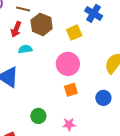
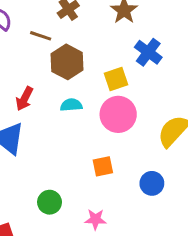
red arrow: (16, 29) -> (24, 99), moved
cyan semicircle: (25, 49) -> (71, 105), moved
pink circle: (68, 64) -> (118, 114), moved

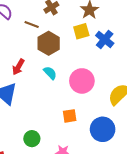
yellow square: (116, 79) -> (81, 31), moved
cyan semicircle: (71, 105) -> (50, 73), turned 48
blue circle: (152, 183) -> (103, 129), size x1.5

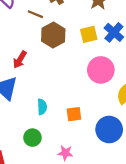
yellow square: (81, 31) -> (89, 34), moved
cyan semicircle: (50, 73) -> (42, 107), moved, turned 40
pink circle: (82, 81) -> (101, 70), moved

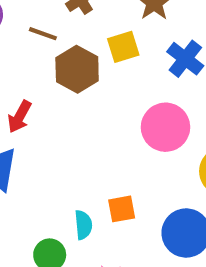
yellow square: (89, 34) -> (123, 47), moved
cyan semicircle: (42, 107) -> (83, 225), moved

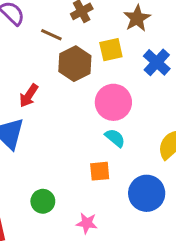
pink circle: (165, 127) -> (113, 102), moved
cyan semicircle: (83, 225) -> (115, 138), moved, turned -50

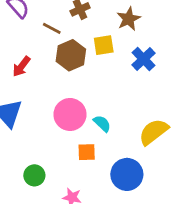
red arrow: (29, 96) -> (21, 66), moved
pink circle: (113, 102) -> (70, 114), moved

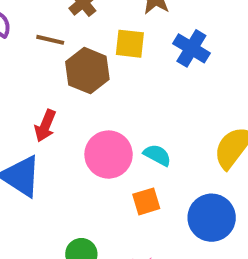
yellow square: (104, 45) -> (130, 44), turned 30
red arrow: (21, 66) -> (45, 126), moved

